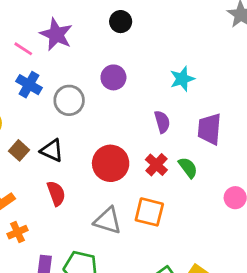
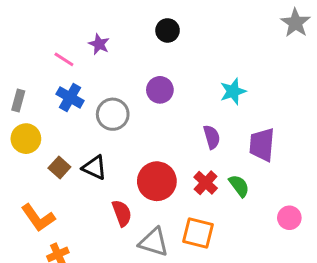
purple star: (56, 34) -> (99, 44), size x0.6
red semicircle: (56, 193) -> (122, 213), moved

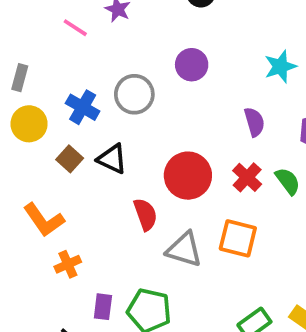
blue cross: (70, 97) -> (83, 107), moved

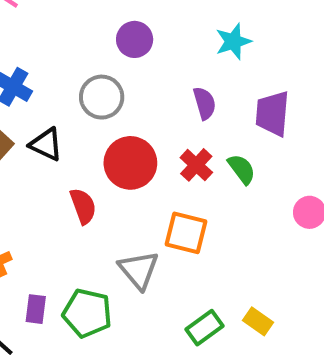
gray circle: (134, 94) -> (102, 97), moved
gray triangle: (184, 249) -> (139, 270), moved, turned 33

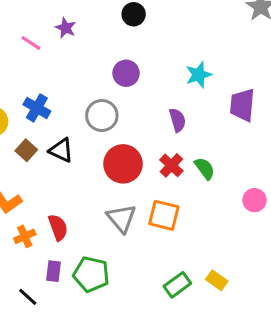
purple trapezoid: (272, 114) -> (242, 105), moved
red semicircle: (83, 206) -> (58, 227), moved
gray triangle: (139, 270) -> (122, 218), moved

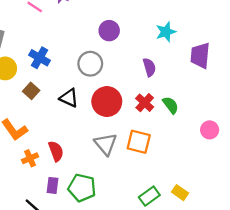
black triangle: (61, 150) -> (69, 98), moved

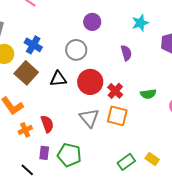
brown square: (31, 91) -> (26, 73), size x1.6
black triangle: (69, 98) -> (58, 79), turned -30
red cross: (145, 103) -> (115, 91), moved
green semicircle: (171, 105) -> (148, 94), moved, turned 119

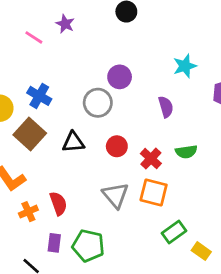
purple circle: (92, 22) -> (120, 77), moved
red circle: (90, 82) -> (117, 146), size x0.6
green semicircle: (148, 94) -> (186, 152), moved
green rectangle: (126, 162) -> (174, 232), moved

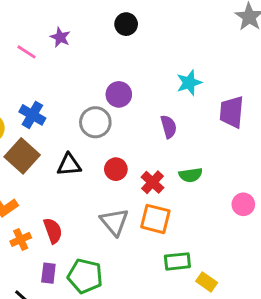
green rectangle: (174, 232) -> (177, 261), turned 30

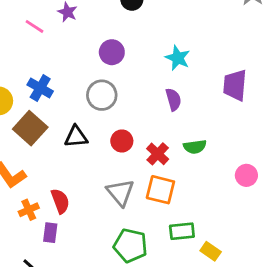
cyan star: (189, 83) -> (178, 58), moved, turned -30
purple circle: (119, 94) -> (112, 52), moved
purple rectangle: (48, 273) -> (50, 233), moved
green pentagon: (85, 276) -> (130, 246), moved

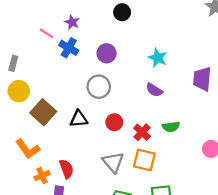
blue cross: (40, 88) -> (69, 48), moved
purple semicircle: (173, 99) -> (154, 90), turned 138

